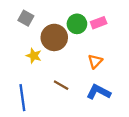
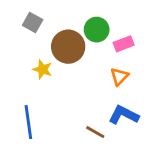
pink rectangle: (99, 23) -> (124, 44), moved
brown line: (61, 85) -> (95, 132), moved

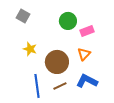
brown circle: (68, 47) -> (57, 62), moved
blue line: (28, 122) -> (37, 86), moved
brown line: (95, 132) -> (60, 86), moved, turned -56

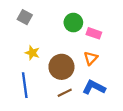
pink rectangle: (87, 31) -> (94, 33), turned 40
blue line: (37, 86) -> (25, 85), moved

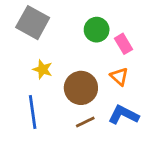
gray square: (25, 17) -> (33, 23), size x1.6
pink rectangle: (94, 33) -> (124, 44), turned 40
orange triangle: (91, 58) -> (119, 77), turned -32

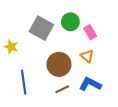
gray square: (33, 23) -> (41, 28), moved
yellow star: (43, 69) -> (11, 47), moved

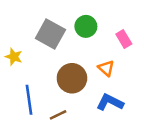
pink rectangle: (90, 32) -> (124, 39), moved
brown line: (62, 89) -> (58, 115), moved

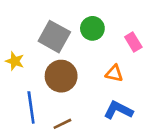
orange triangle: (106, 68) -> (114, 73), turned -30
brown circle: (72, 78) -> (61, 76), moved

